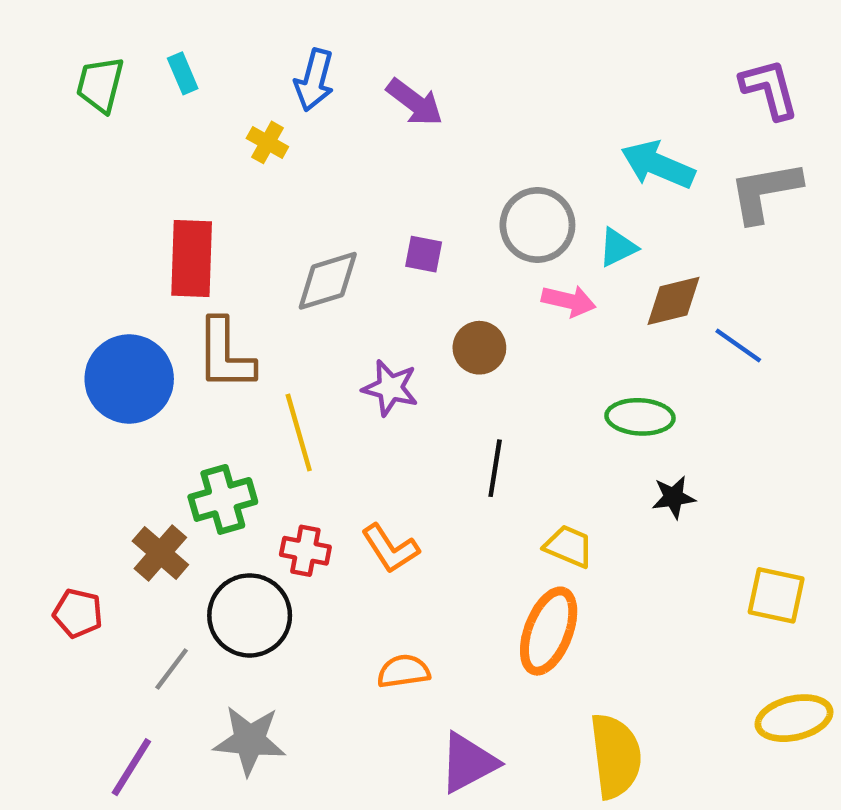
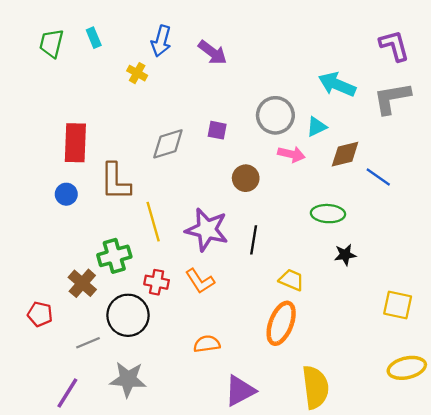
red rectangle: (192, 258) -> (75, 143), moved
blue circle: (129, 379) -> (66, 194), size x0.5
purple star: (390, 388) -> (207, 230), moved, size x1.5
gray line: (172, 669) -> (88, 343), turned 30

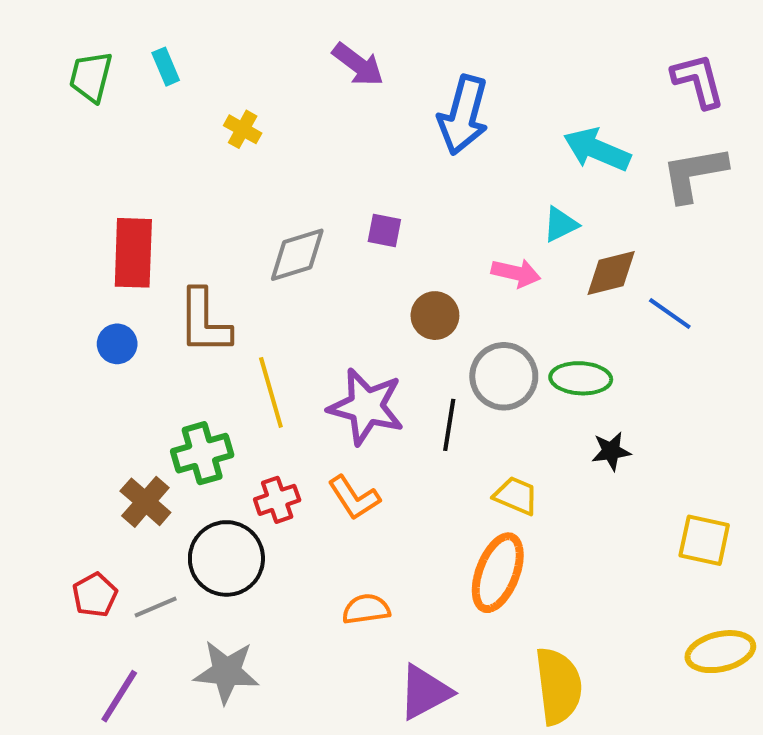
blue arrow: (161, 41) -> (463, 115), moved, size x1.4
purple arrow: (213, 52) -> (358, 64), moved
gray circle: (275, 115) -> (504, 376), moved
red cross: (157, 282) -> (277, 500), turned -30
red pentagon: (40, 314) -> (95, 595), moved, turned 30

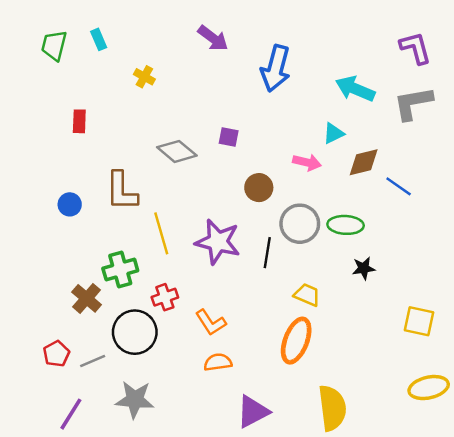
red rectangle: (133, 253) -> (79, 121), moved, size x0.6
gray diamond: (297, 255) -> (177, 151), turned 57
orange L-shape: (354, 498) -> (211, 322), moved

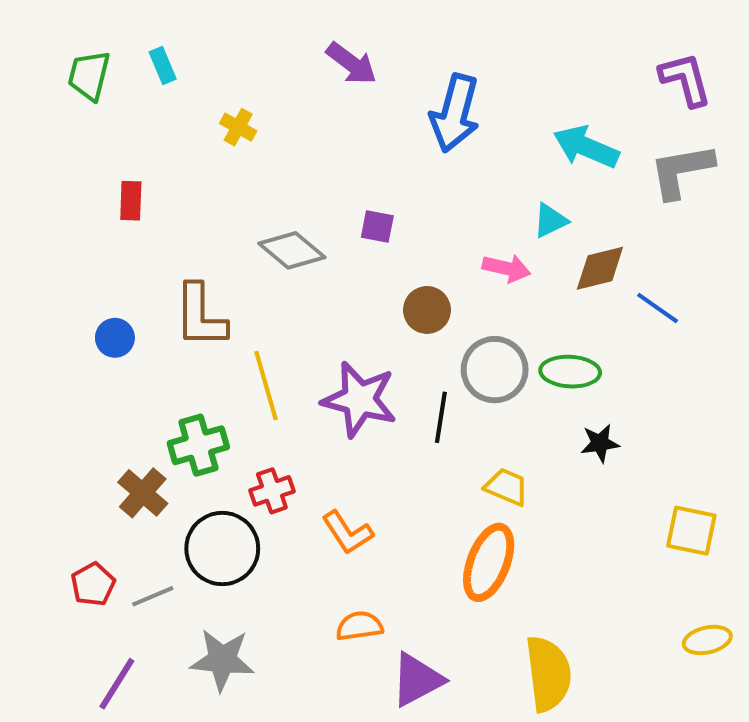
orange semicircle: (218, 362) -> (359, 626), moved
yellow ellipse: (429, 388) -> (707, 640), size x0.7

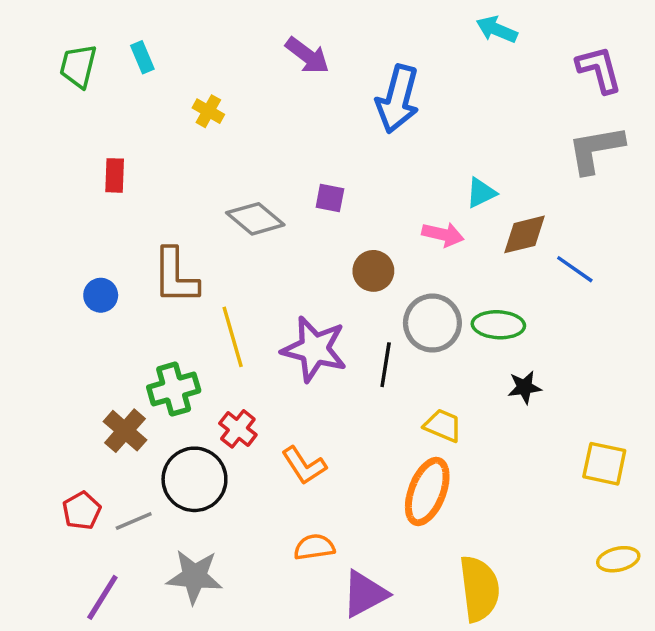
cyan arrow: (586, 147) -> (497, 30), moved, size x0.7
red cross: (272, 491) -> (238, 429), turned -33

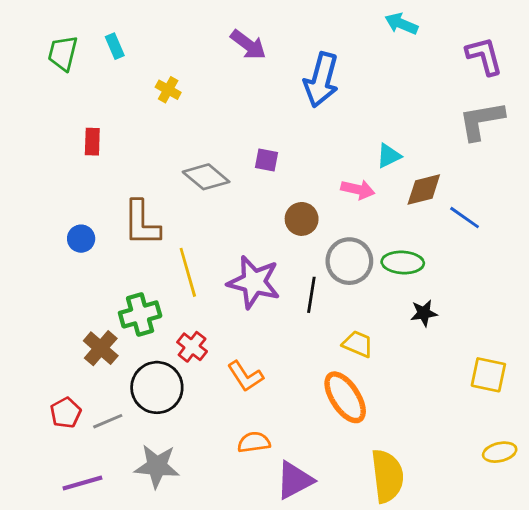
orange ellipse: (427, 491) -> (345, 397), turned -54
purple line: (102, 597) -> (82, 483), turned 42

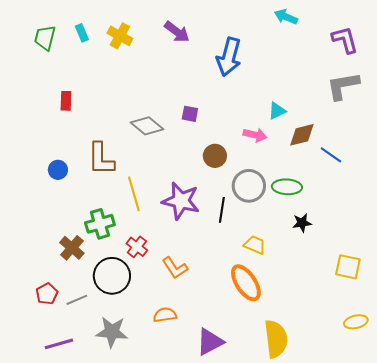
yellow cross: (168, 90) -> (120, 36), moved, size x1.4
orange semicircle: (254, 442) -> (165, 315), moved

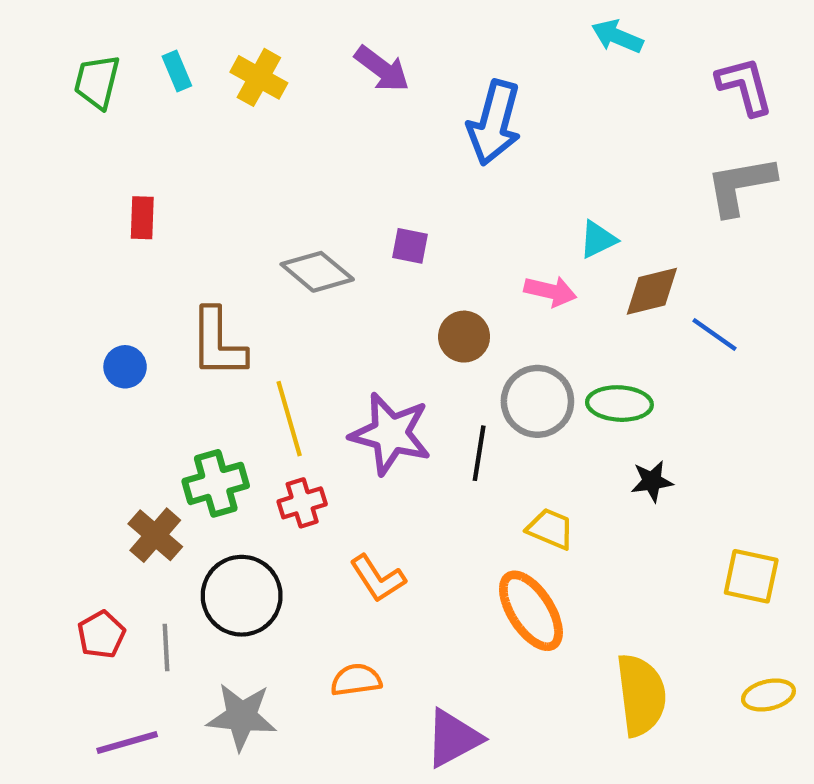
red cross: (137, 247) -> (302, 503), moved, turned 35
gray line: (77, 300) -> (166, 647), turned -70
yellow semicircle: (276, 339) -> (641, 695), moved

